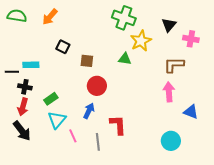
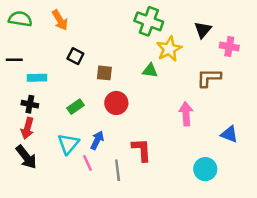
orange arrow: (50, 17) -> (60, 20), turned -72
black line: (12, 72) -> (14, 60), moved
pink arrow: (169, 92) -> (186, 114), moved
green rectangle: (51, 99) -> (75, 107), moved
blue arrow: (89, 111) -> (97, 140), moved

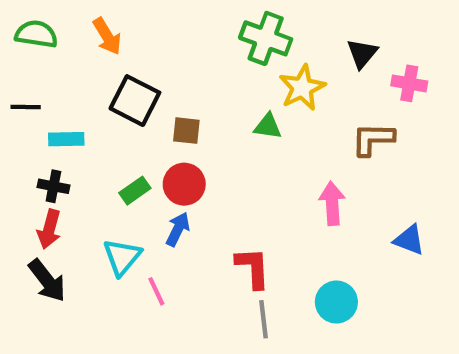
black square: (75, 56) -> (135, 101), size x1.6
red circle: (116, 103) -> (184, 184), moved
blue arrow: (97, 140) -> (178, 229), moved
cyan circle: (205, 169) -> (336, 302), moved
gray line: (118, 170) -> (264, 319), moved

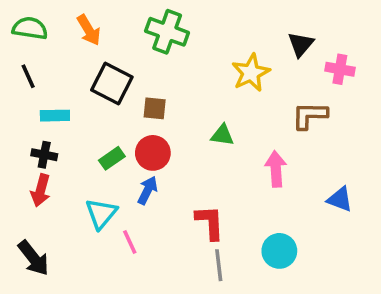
green cross: (266, 38) -> (167, 32), moved
black line: (26, 107) -> (28, 76), moved, turned 65
green triangle: (268, 126) -> (222, 135), moved
black arrow: (47, 281) -> (34, 258), moved

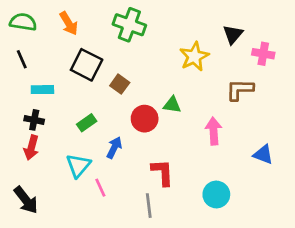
brown square: (155, 108) -> (120, 84), turned 30
red circle: (153, 153) -> (145, 119), moved
gray line: (219, 265) -> (149, 206), moved

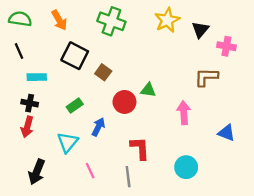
yellow star: (194, 56) -> (167, 20), moved
pink line: (100, 188) -> (90, 171), moved
black arrow: (26, 200) -> (37, 172), moved, turned 60

